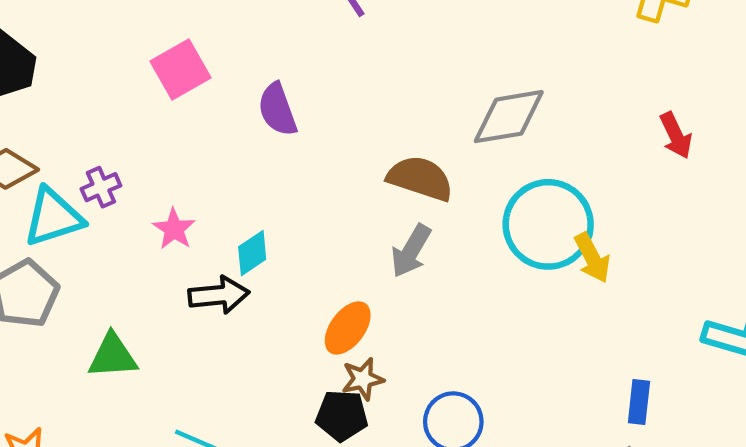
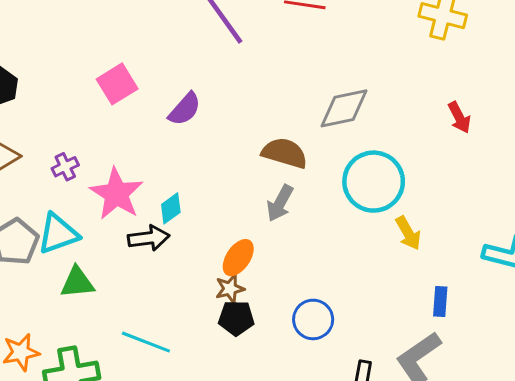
purple semicircle: (277, 109) -> (185, 109), turned -117
cyan triangle: (53, 217) -> (58, 234), moved
pink star: (174, 229) -> (116, 194), size x1.8
yellow arrow: (592, 258) -> (408, 233), moved
brown star: (363, 379) -> (230, 289), moved

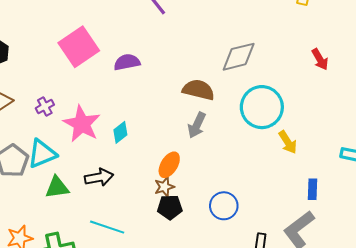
pink square: (117, 84) -> (79, 47), size x1.4
purple semicircle: (185, 109) -> (127, 62), turned -140
black arrow: (149, 238) -> (99, 177), moved

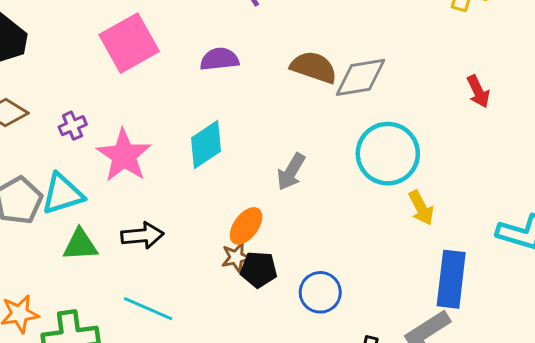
purple semicircle: (127, 62) -> (219, 59), moved
brown semicircle: (198, 90) -> (314, 67), moved
cyan diamond: (120, 132) -> (206, 145), moved, size x1.5
blue rectangle: (312, 189) -> (451, 279), size x1.8
black pentagon: (170, 207) -> (259, 269), moved

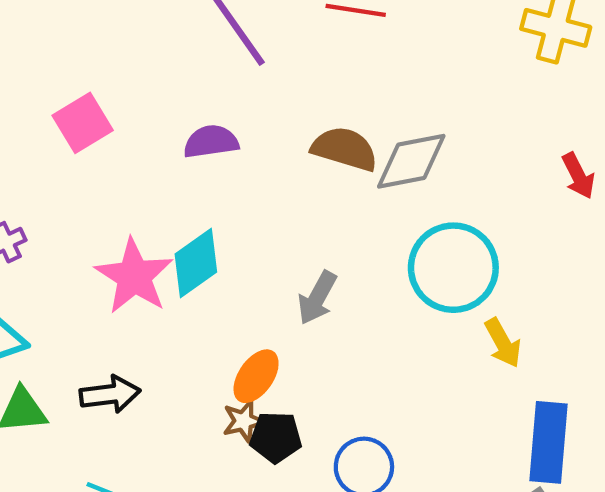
pink square: (129, 43) -> (83, 123), size x0.7
pink star: (124, 156) -> (134, 276), moved

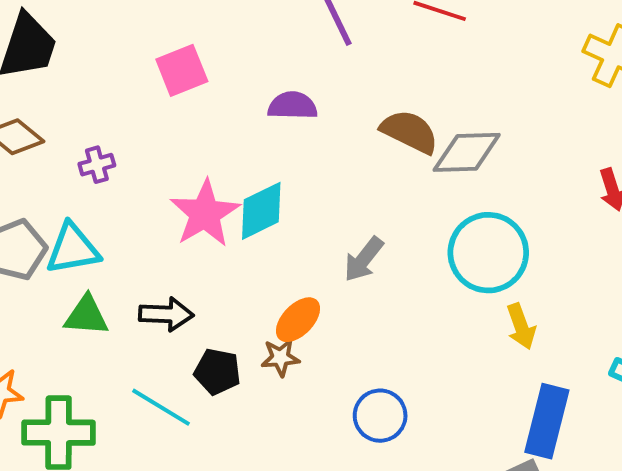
black pentagon: (276, 437) -> (217, 372), moved

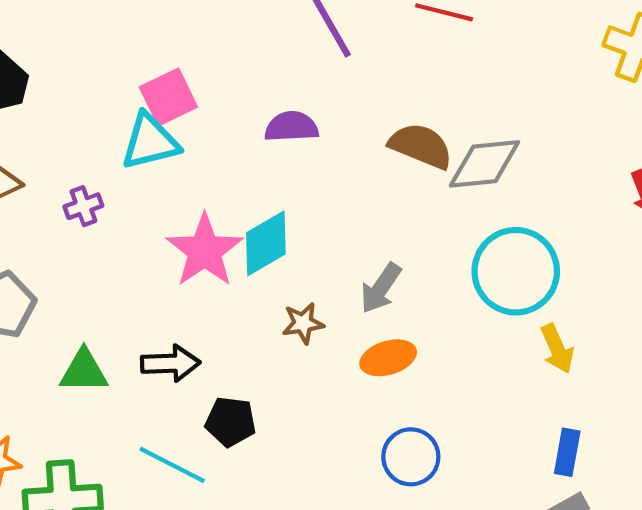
cyan triangle: (73, 249) -> (150, 142), moved
orange ellipse: (298, 320) -> (388, 358), moved, turned 33
brown star: (280, 358) -> (303, 323), moved
blue rectangle: (547, 421) -> (567, 452), moved, size x0.6

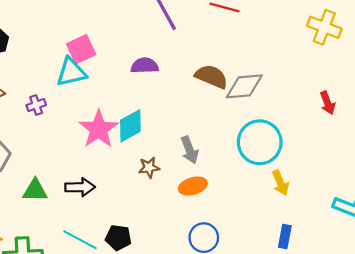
gray arrow: (381, 288) -> (190, 150), turned -56
black pentagon: (231, 422) -> (118, 238), moved

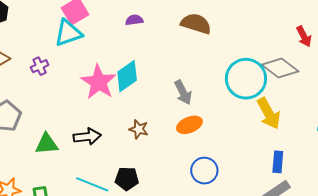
purple semicircle: (145, 66) -> (134, 20), size x0.7
gray diamond: (244, 86) -> (280, 68), moved, turned 48
brown star: (149, 167) -> (139, 129), moved, turned 30
yellow arrow: (280, 183) -> (269, 113), size x1.4

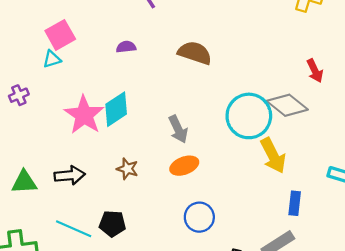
cyan triangle: (68, 33) -> (52, 59), size x0.6
blue rectangle: (278, 162) -> (295, 203), moved

